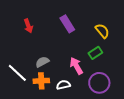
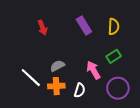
yellow semicircle: (102, 31) -> (114, 27), moved, turned 42
white semicircle: (63, 85) -> (80, 90), turned 120

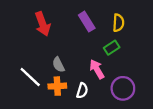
red arrow: (42, 28) -> (43, 24), size x1.5
green rectangle: (114, 56) -> (112, 48), moved
gray semicircle: (57, 66) -> (58, 65), turned -88

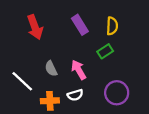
pink arrow: (97, 69) -> (79, 70), moved
orange cross: (57, 86) -> (50, 101), moved
white semicircle: (82, 91) -> (75, 95), turned 56

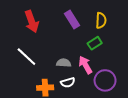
gray semicircle: (51, 69) -> (64, 63), moved, turned 120
pink arrow: (79, 70) -> (85, 65), moved
white line: (22, 81) -> (26, 57), moved

